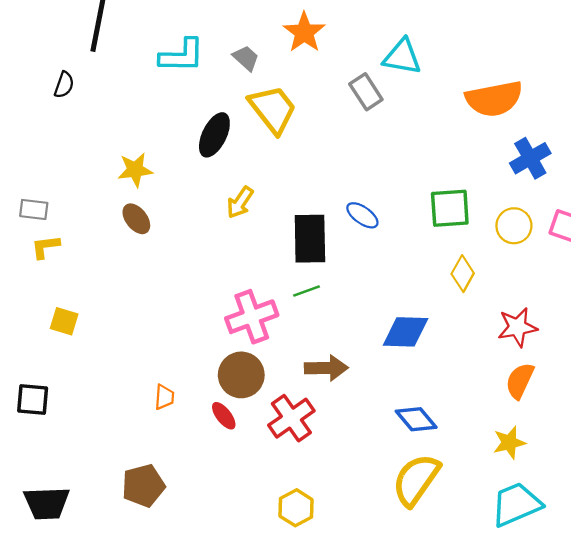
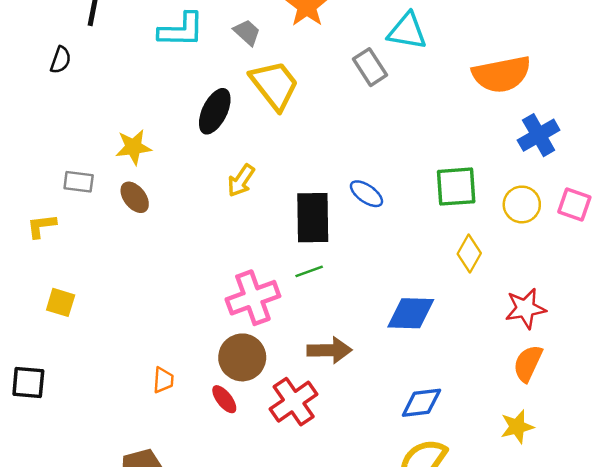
gray rectangle: (34, 209) -> (79, 182), moved
blue diamond: (416, 419) -> (421, 403), turned -57

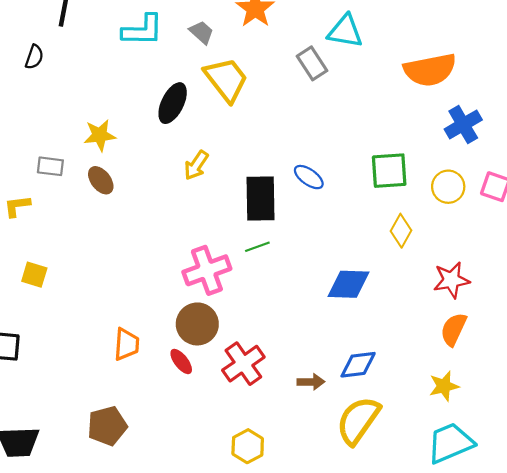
brown arrow: (329, 350) -> (311, 382), moved, size x0.7
orange trapezoid: (163, 380) -> (126, 344), size x1.4

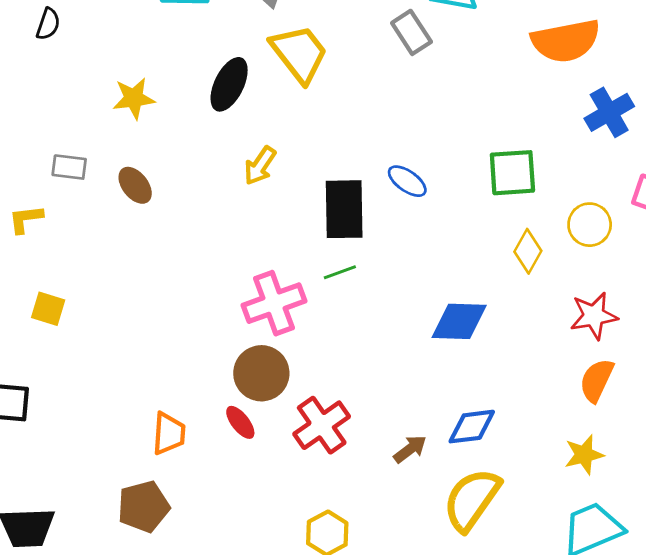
yellow star: (100, 135) -> (134, 98), moved
yellow circle: (448, 187) -> (590, 225), moved
orange trapezoid: (126, 344) -> (169, 434), moved
brown arrow: (311, 382) -> (410, 449), turned -36

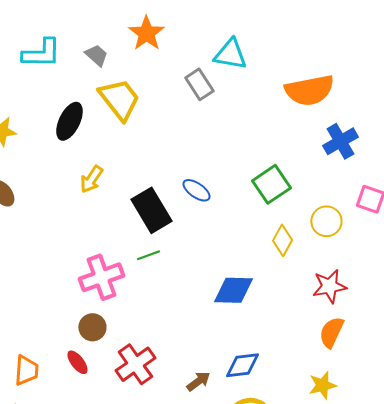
green square: (512, 173) -> (271, 184), turned -30
black rectangle: (344, 209) -> (151, 210), turned -30
brown circle: (261, 373) -> (92, 327), size x0.7

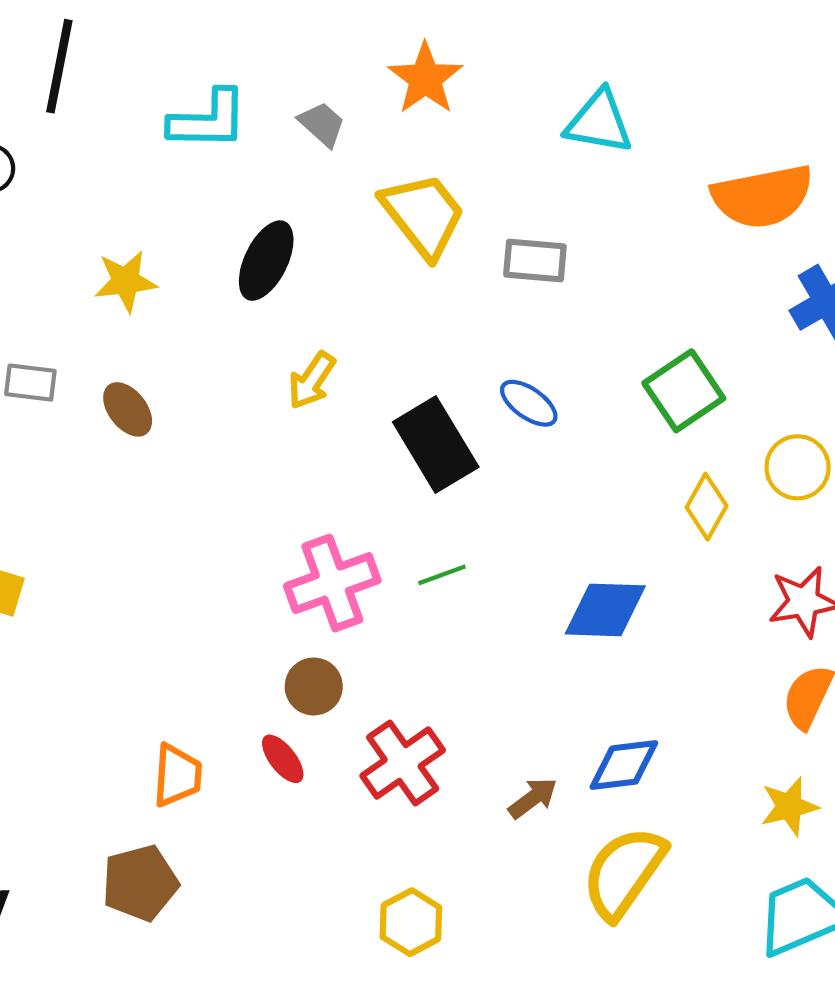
gray rectangle: (199, 84) -> (535, 261), moved, turned -52
yellow trapezoid: (119, 99) -> (423, 215), moved
green line: (148, 255) -> (442, 575), moved

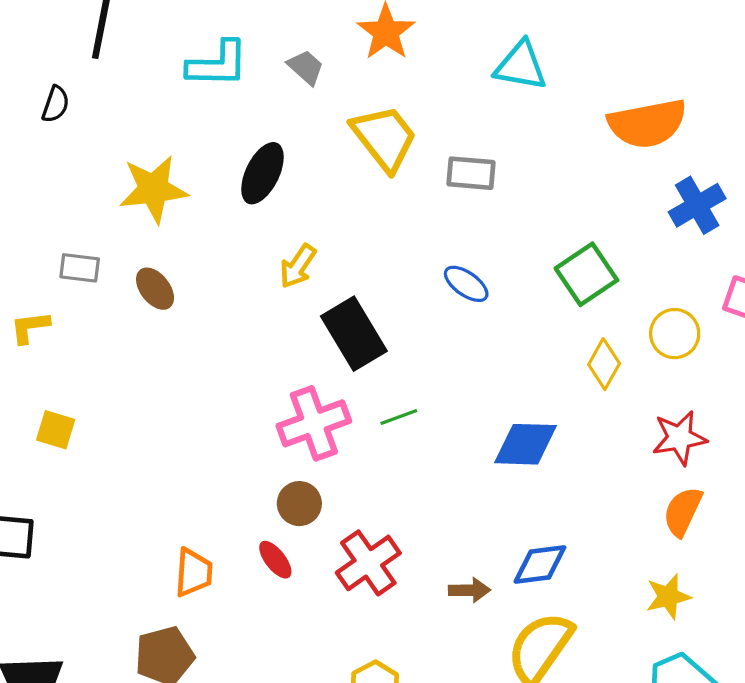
yellow star: (126, 281) -> (153, 189), size x1.4
black rectangle: (436, 445) -> (354, 334), moved
brown arrow: (533, 798) -> (469, 590), turned 36

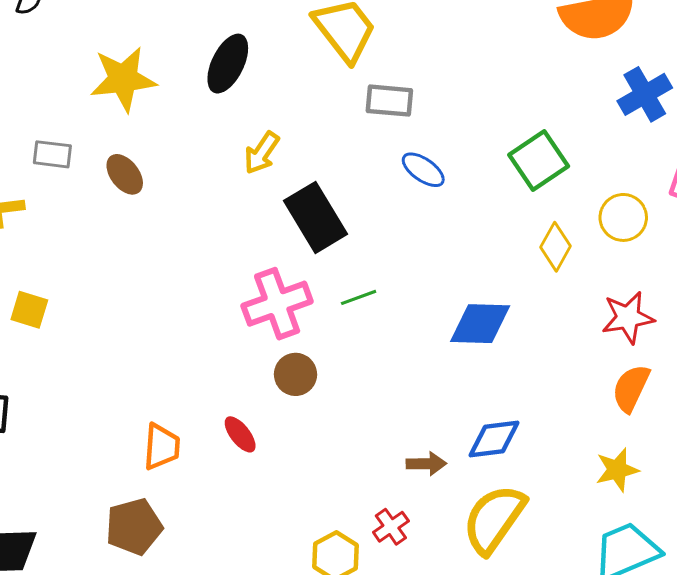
gray rectangle: (471, 173) -> (389, 101), moved
brown circle: (299, 504) -> (295, 374), moved
red cross: (368, 563) -> (391, 527), moved, size x0.6

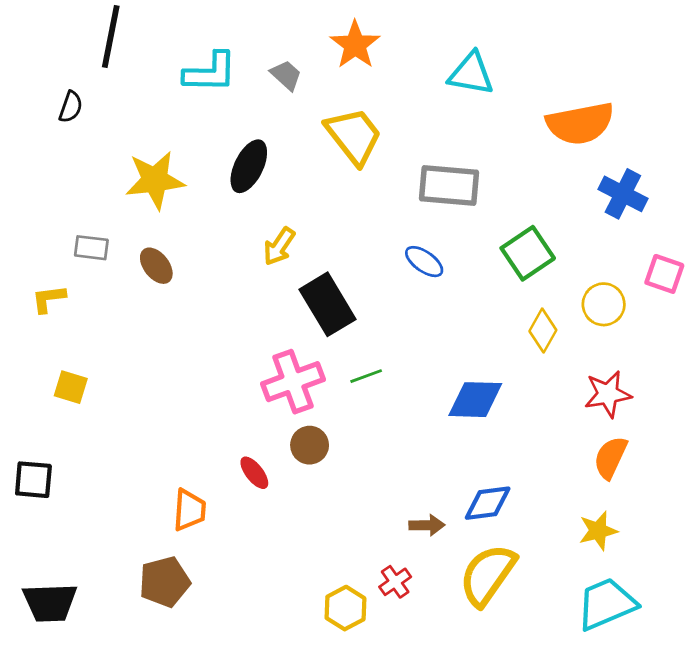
blue cross: (645, 94) -> (623, 194), turned -33
gray rectangle: (389, 101) -> (449, 186), moved, size x1.4
red ellipse: (240, 434) -> (254, 473), moved

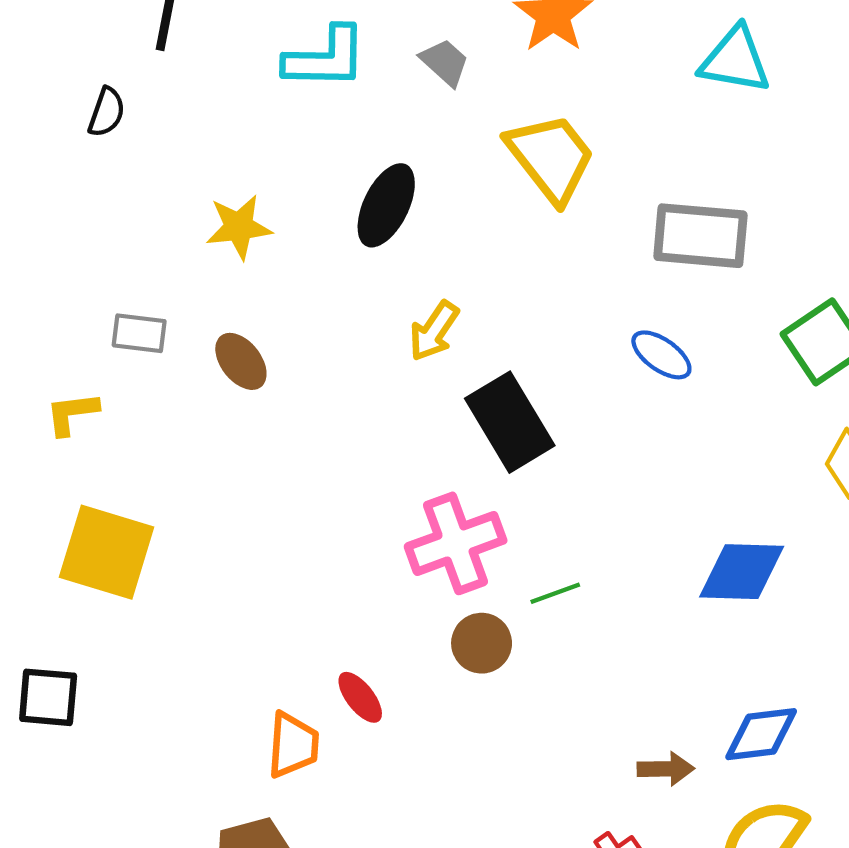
yellow star: (155, 180) -> (239, 227), size x0.7
green line: (366, 376) -> (555, 593), moved
yellow square: (71, 387) -> (107, 552), size x1.8
red ellipse: (254, 473) -> (360, 697), moved

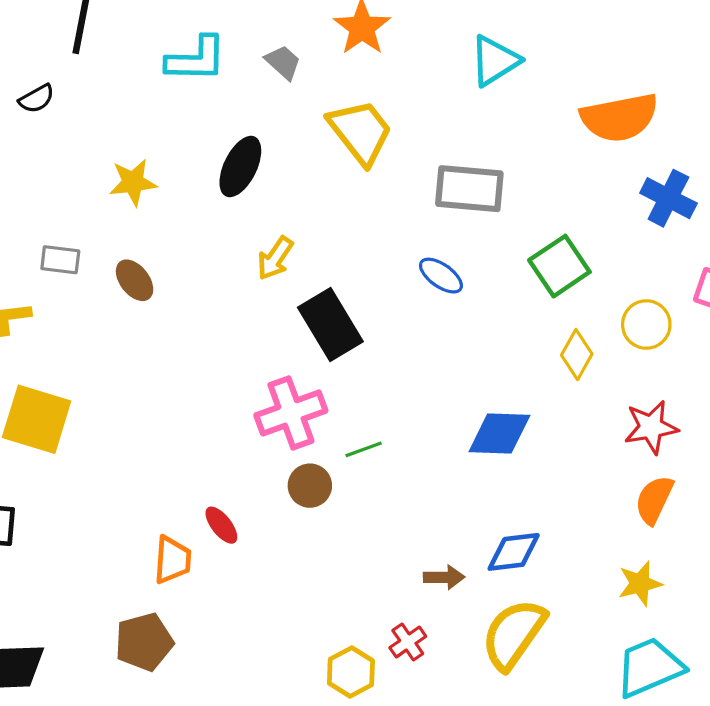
cyan triangle: (735, 60) -> (495, 61), turned -42
black semicircle: (107, 112) -> (37, 99), turned 42

